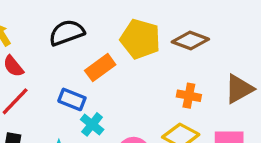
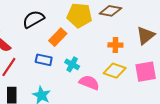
cyan cross: (92, 124) -> (72, 64), moved

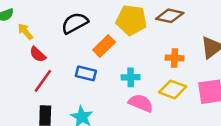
cyan cross: (72, 64) -> (131, 77), moved, turned -32

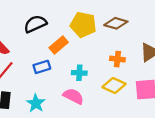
blue rectangle: (86, 73) -> (42, 67), turned -35
pink semicircle: (141, 103) -> (73, 96), moved

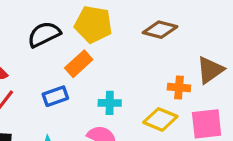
yellow pentagon: (83, 25) -> (93, 24), moved
orange cross: (117, 59) -> (179, 87), moved

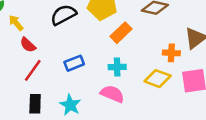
orange rectangle: (79, 64) -> (121, 33), moved

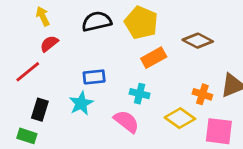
red semicircle: (28, 45) -> (49, 44), turned 84
red line: (33, 70) -> (28, 72), moved
cyan star: (70, 105) -> (81, 103), moved

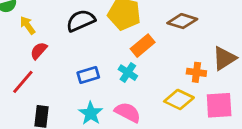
cyan cross: (140, 94) -> (128, 73), moved, turned 30
cyan star: (81, 103) -> (91, 113), moved

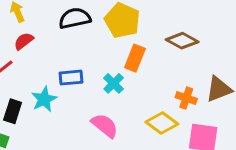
orange rectangle: (143, 46) -> (135, 58), turned -40
cyan star: (91, 113) -> (44, 99), moved

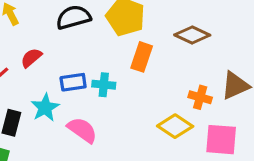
red semicircle: (24, 41) -> (31, 58), moved
cyan cross: (114, 83) -> (104, 85), moved, turned -36
pink semicircle: (105, 126) -> (82, 130), moved

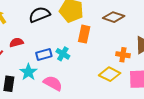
red semicircle: (31, 58) -> (16, 42), turned 32
cyan cross: (104, 85) -> (63, 54), turned 32

